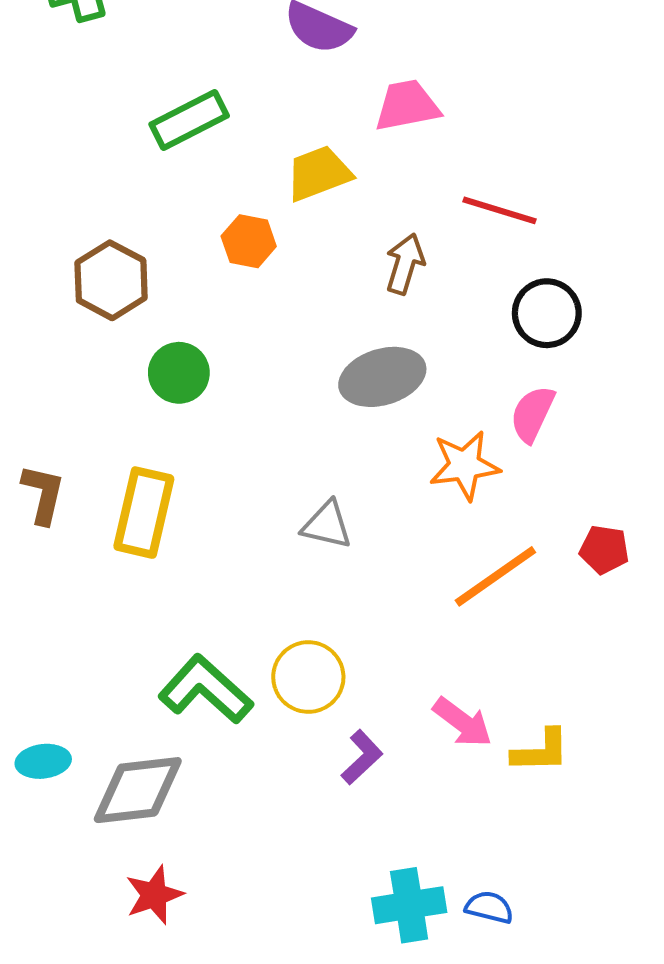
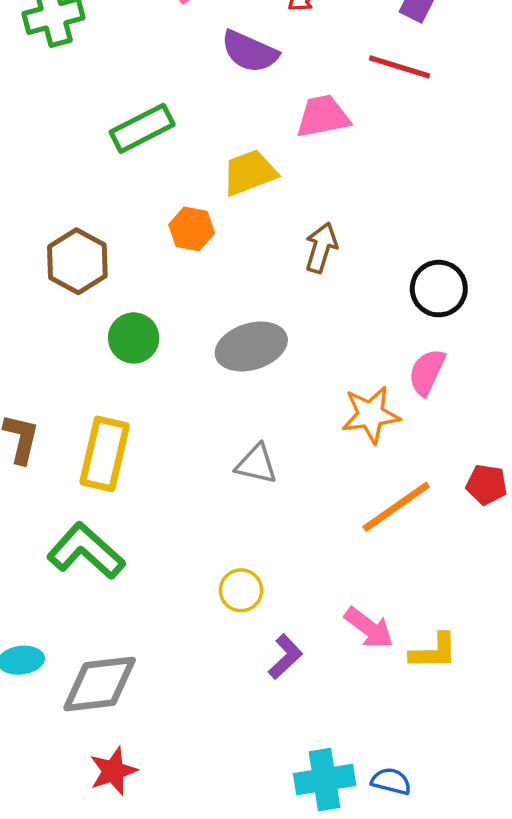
red line: (500, 210) -> (400, 67), moved
gray ellipse: (382, 377) -> (251, 346), moved
yellow circle: (308, 677) -> (241, 590), size x0.7
green L-shape: (206, 689) -> (86, 551), moved

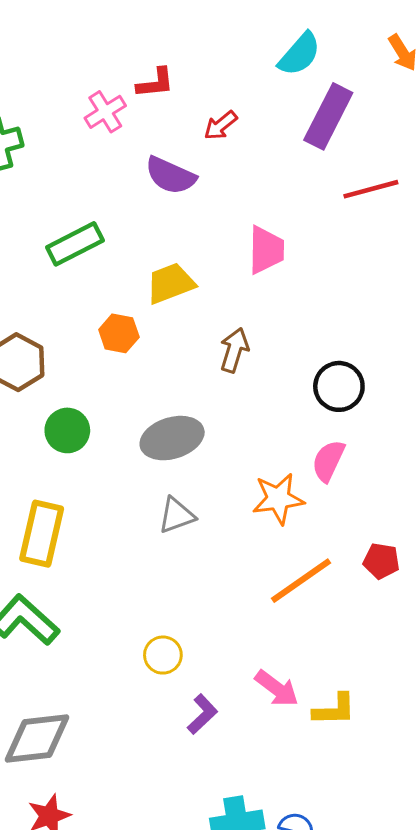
red line: (400, 67) -> (371, 189), moved, turned -32
pink trapezoid: (323, 116) -> (266, 250), moved, turned 102
gray triangle: (256, 464) -> (177, 515), moved, turned -33

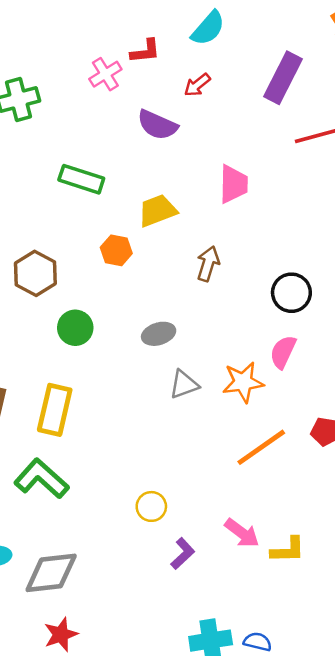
cyan semicircle: (299, 54) -> (208, 28), moved
green rectangle: (75, 244) -> (81, 179), turned 45
gray ellipse: (172, 438) -> (159, 334), size x0.7
gray triangle: (177, 515) -> (184, 385), moved

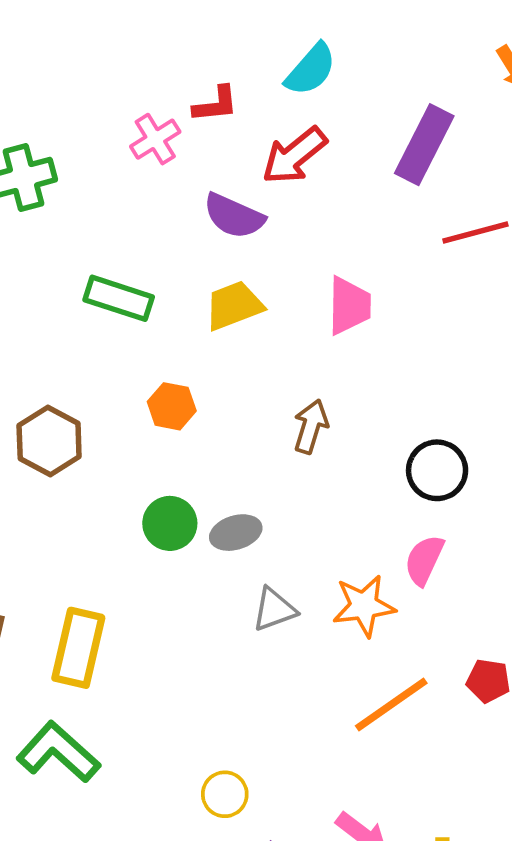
red arrow: (197, 85) -> (294, 156), size x1.6
yellow trapezoid: (157, 211) -> (234, 306), moved
green circle: (75, 328) -> (170, 523), moved

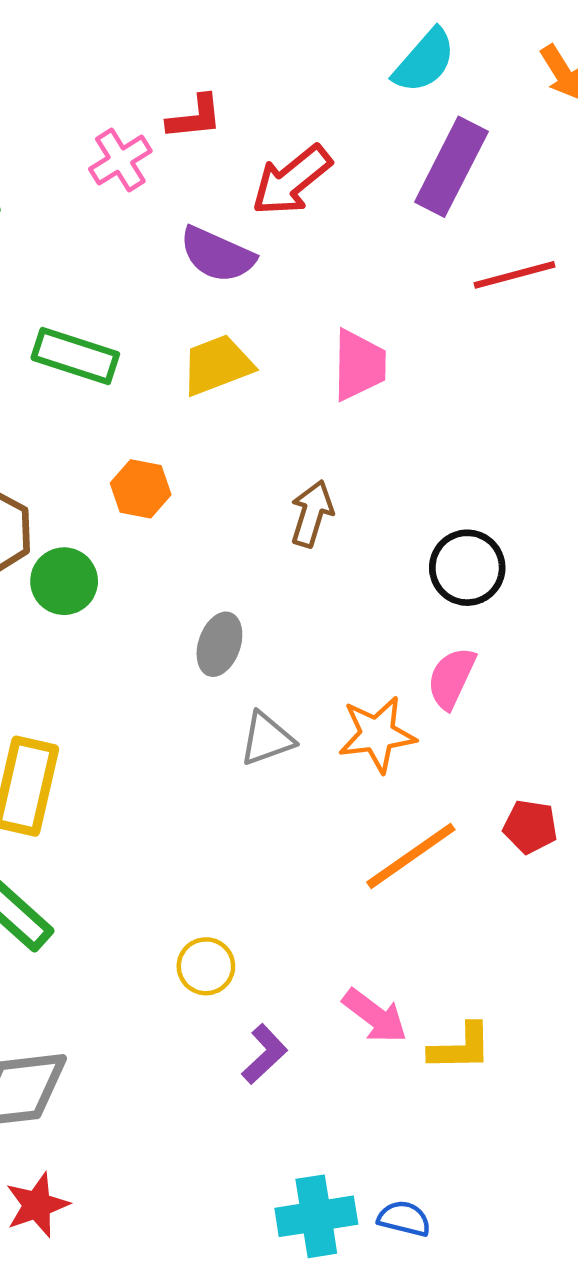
cyan semicircle: (311, 70) -> (424, 61), moved
green circle: (170, 523) -> (64, 581), moved
gray ellipse: (236, 533) -> (219, 644), turned -54

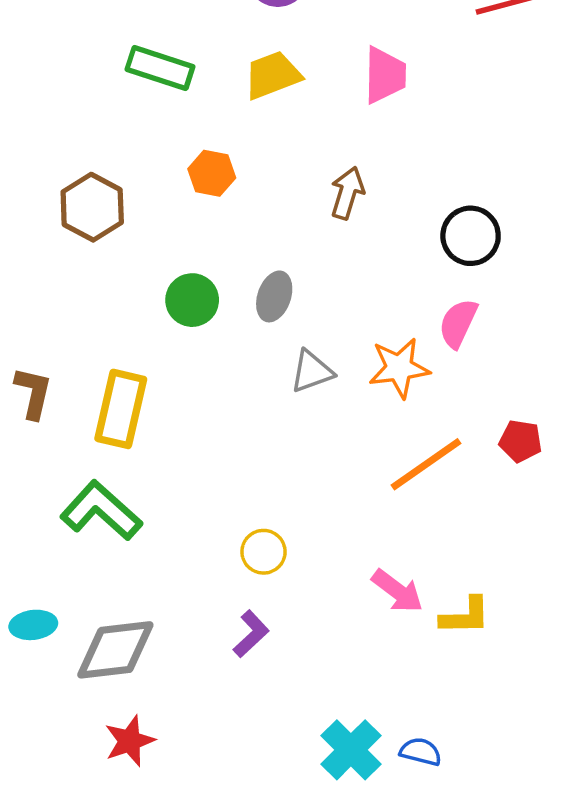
green circle: (64, 581) -> (192, 300), moved
purple L-shape: (264, 1054) -> (251, 634), moved
cyan cross: (316, 1216) -> (351, 750), turned -36

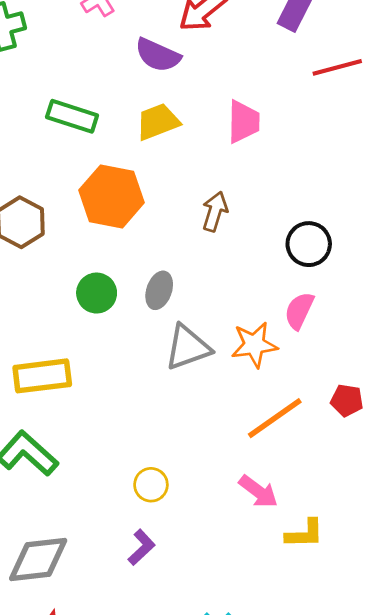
orange hexagon: (212, 173) -> (112, 196), size x1.8
gray triangle: (312, 371) -> (188, 347), size x1.4
yellow rectangle: (121, 409) -> (42, 376), turned 70
pink arrow: (397, 591) -> (258, 492), moved

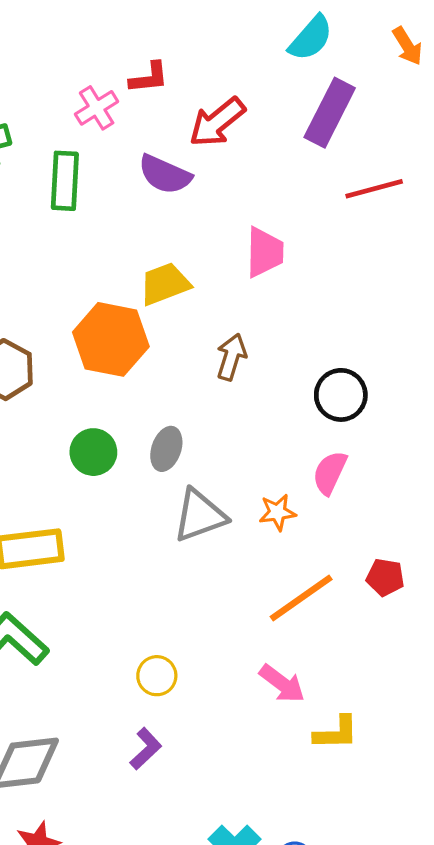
green rectangle: (72, 116) -> (65, 181), moved, turned 75
yellow trapezoid: (158, 122) -> (165, 284), moved
orange star: (254, 345) -> (277, 512), size x0.7

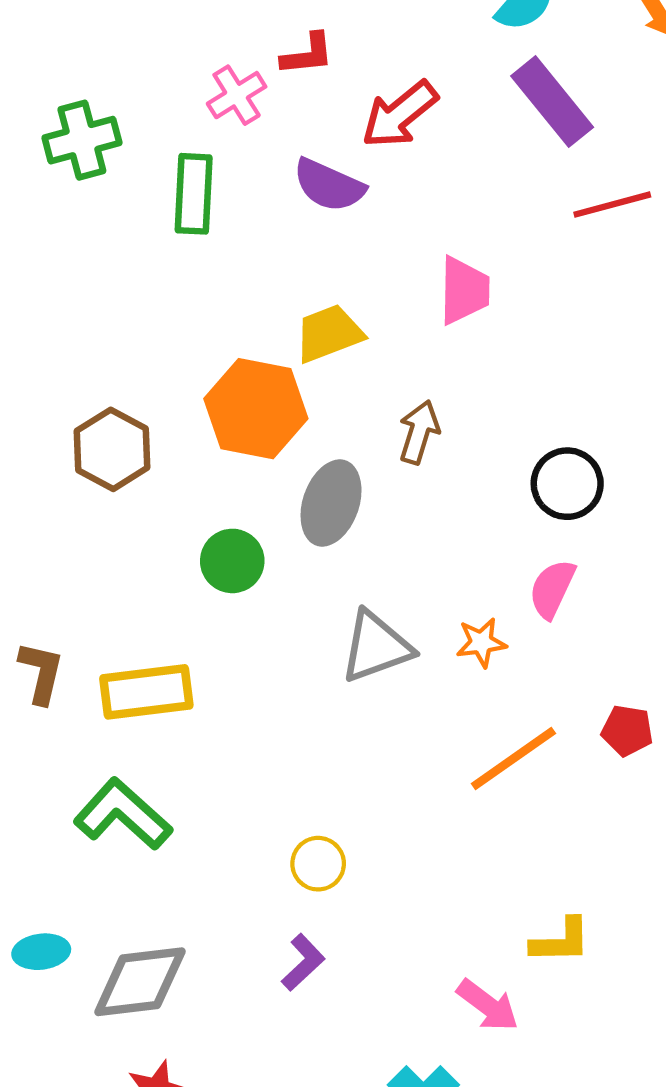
purple rectangle: (330, 113) -> (552, 102), turned -66
gray ellipse: (166, 449) -> (331, 503), moved, size x1.4
pink arrow: (282, 684) -> (488, 1005), moved

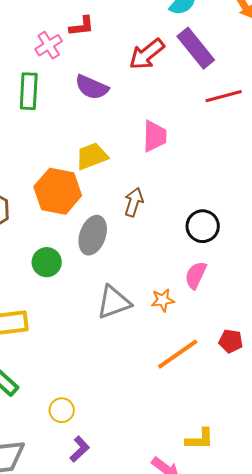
red arrow: (400, 114) -> (147, 54), moved
yellow circle: (318, 864) -> (62, 410), moved

